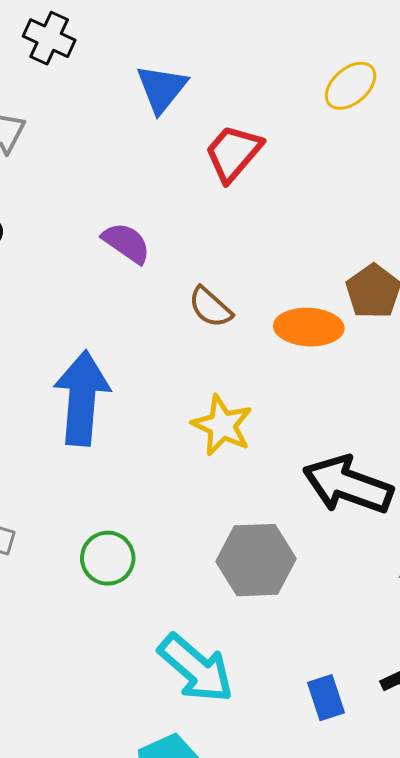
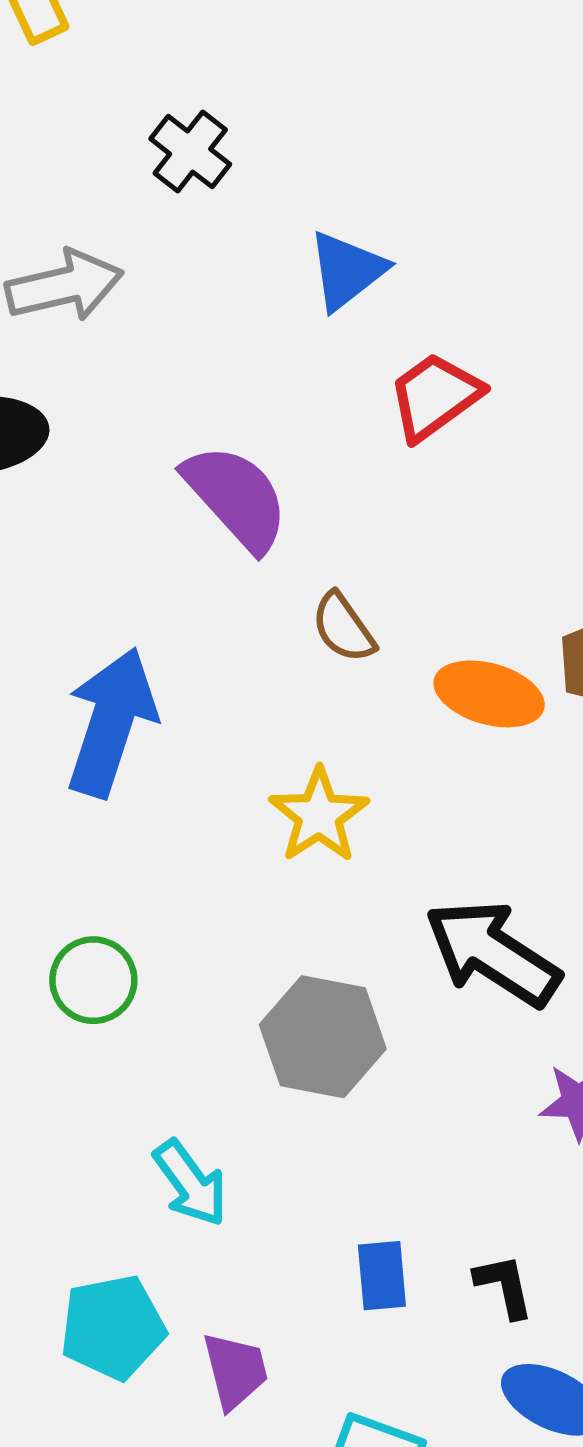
purple semicircle: (126, 243) -> (236, 497), size x1.5
cyan arrow: (196, 668) -> (190, 1183), size x0.7

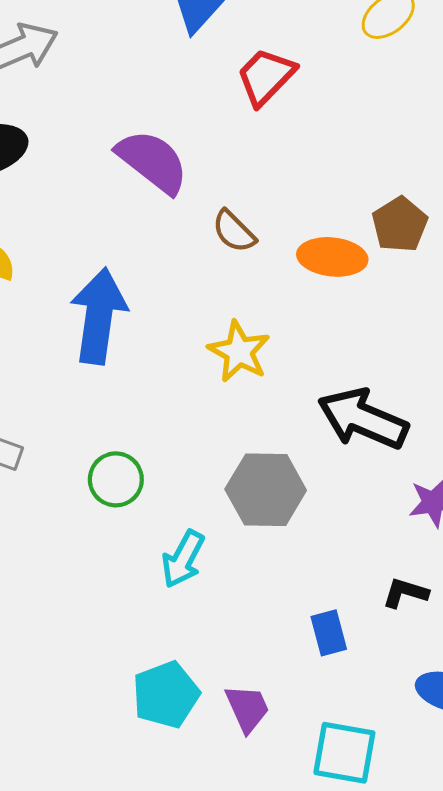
cyan arrow: (190, 1183) -> (183, 559), moved, turned 74
black L-shape: (504, 1286) -> (405, 593), moved, turned -51

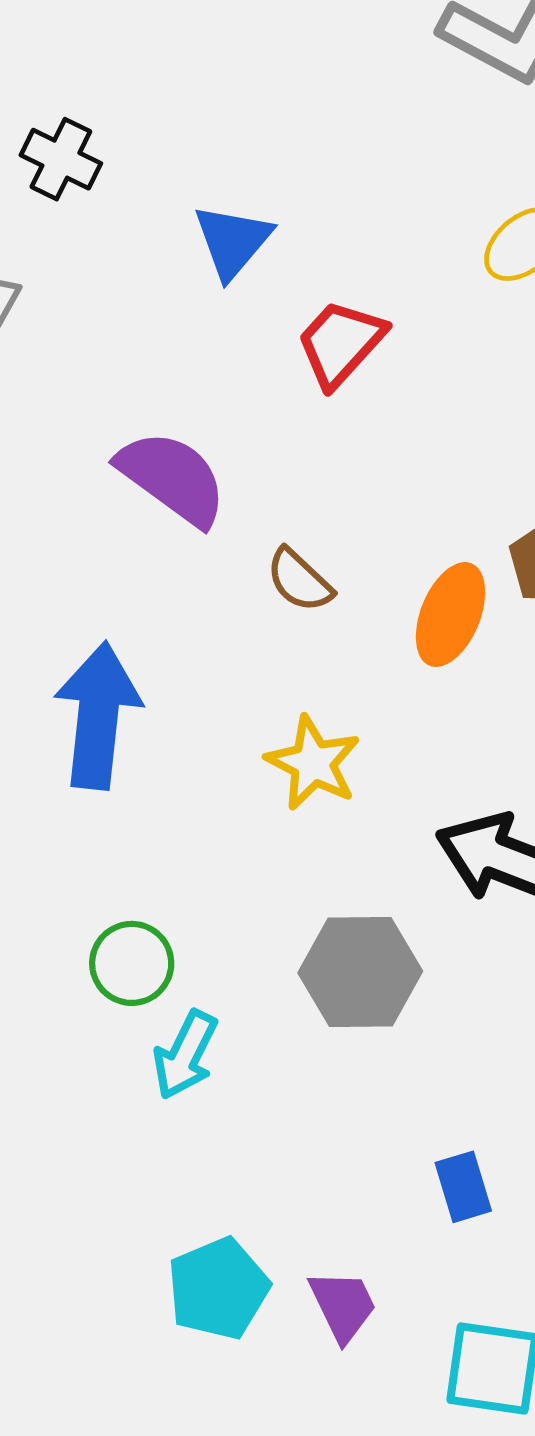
orange ellipse: (332, 257) -> (450, 615), turned -72
cyan arrow: (183, 559) -> (185, 1055), moved

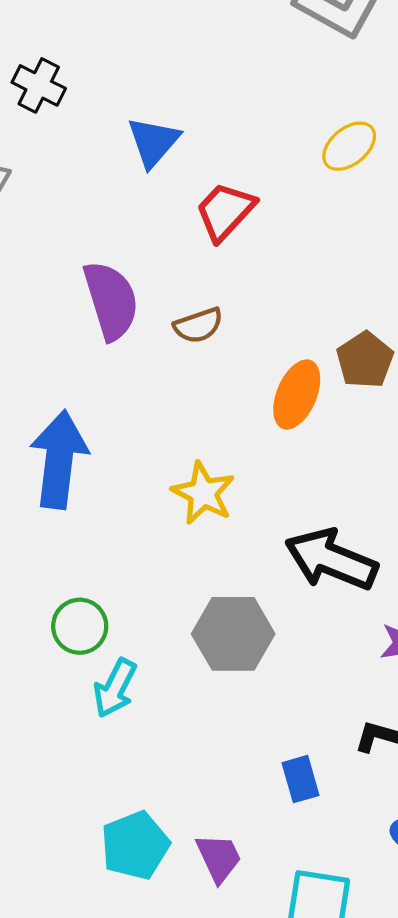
purple semicircle: (172, 478) -> (111, 300), turned 36
brown semicircle: (299, 580) -> (198, 325), moved, turned -63

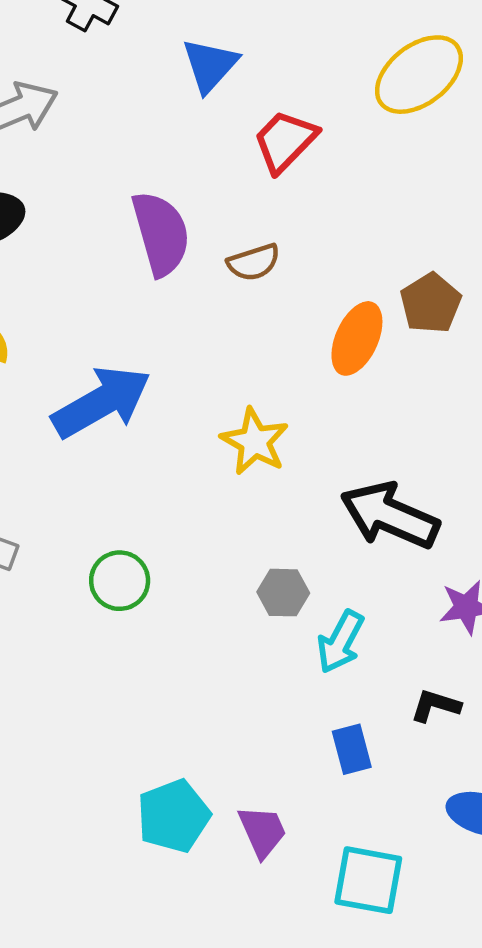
yellow ellipse: (349, 146) -> (419, 75), size x1.5
blue arrow: (59, 459) -> (102, 402), turned 52
gray hexagon: (233, 634) -> (283, 593), size x0.6
cyan arrow: (115, 688) -> (340, 642), moved

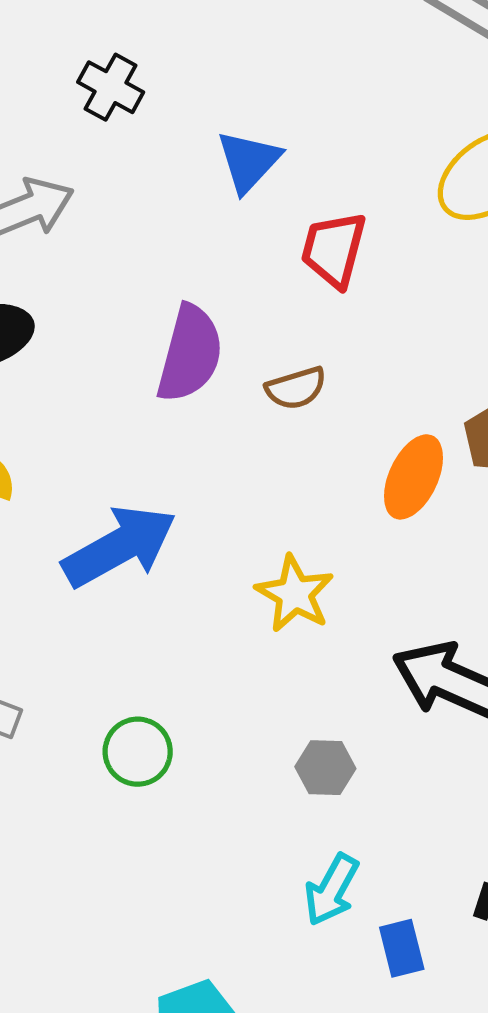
red trapezoid: (285, 141) -> (334, 249), turned -30
purple semicircle: (161, 233) -> (190, 354), turned 30
cyan arrow: (340, 642) -> (332, 890), moved

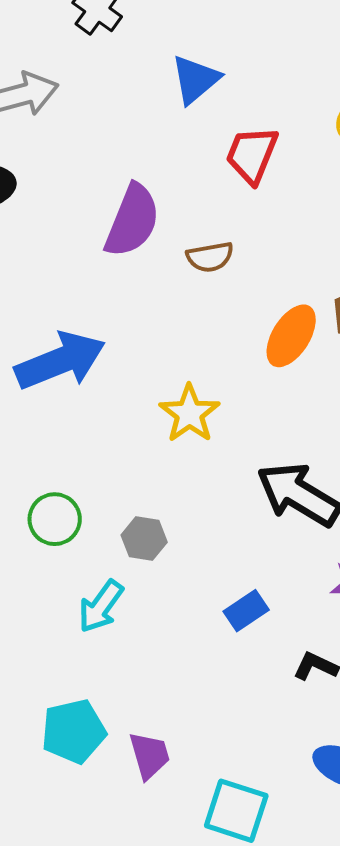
gray hexagon: (325, 768) -> (144, 539), moved
cyan arrow: (332, 890) -> (101, 606), moved
blue rectangle: (402, 948) -> (246, 611), moved, turned 63

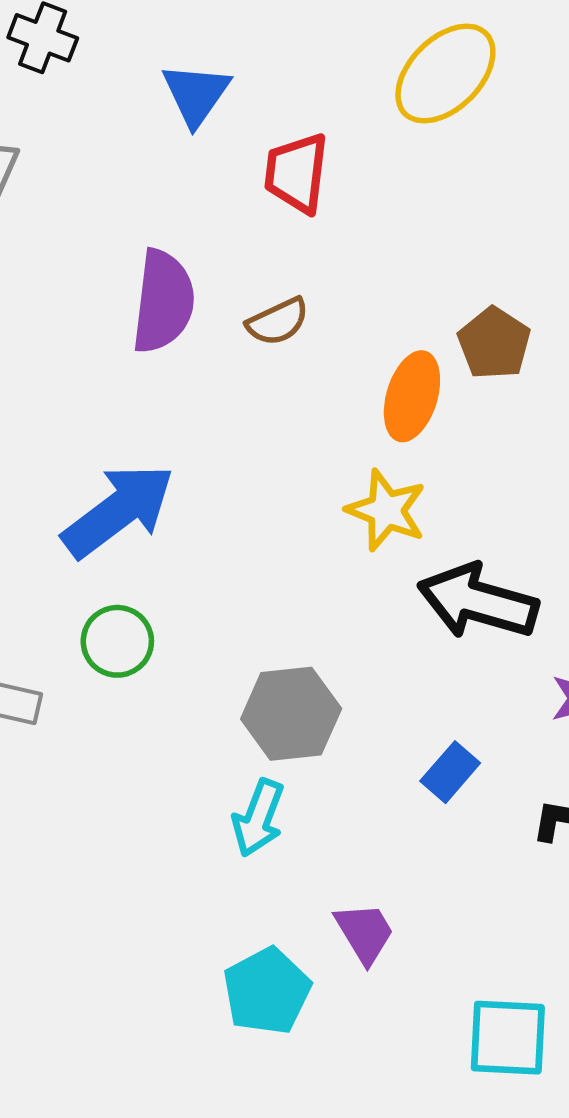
yellow star: (189, 414) -> (386, 510), moved
green circle: (55, 519) -> (117, 641), moved
gray hexagon: (144, 539) -> (291, 714), size x1.6
purple trapezoid: (149, 755) -> (365, 933), moved

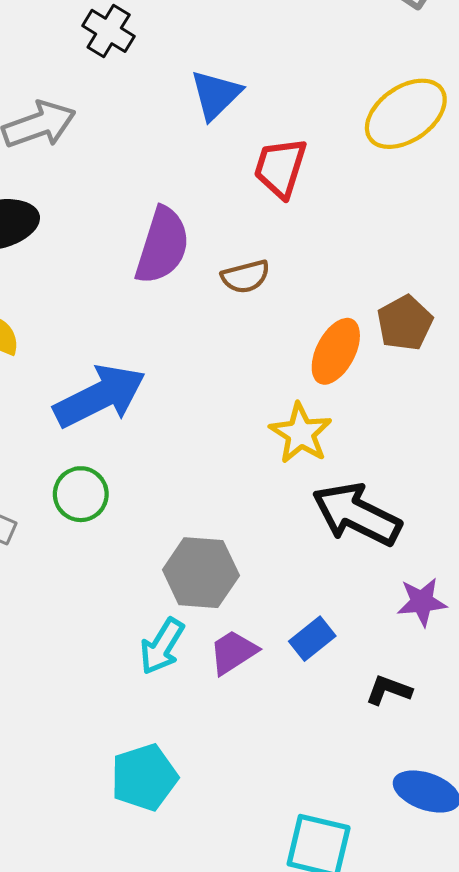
purple trapezoid: (365, 933) -> (233, 652), moved, turned -102

